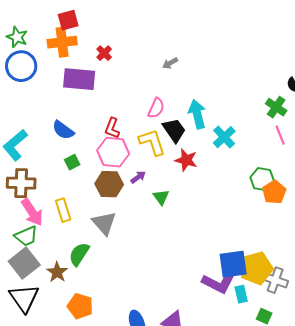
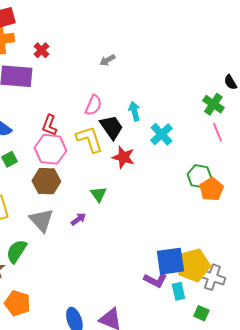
cyan arrow: (197, 114) -> (134, 111), size x0.7
purple arrow: (138, 177) -> (78, 219), moved
purple L-shape: (218, 283) -> (155, 280), size x0.7

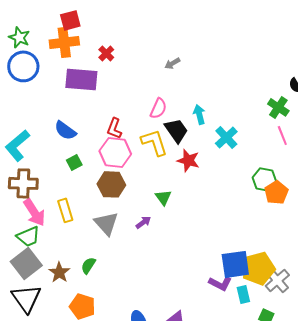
green semicircle: (16, 251) -> (88, 265), moved, size x0.7
gray cross: (212, 277) -> (277, 280), turned 30

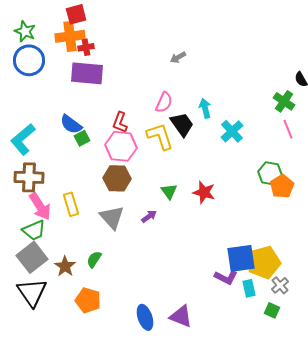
red cross: (106, 53) -> (86, 47), moved, turned 35
red star: (188, 160) -> (204, 192), moved
green square: (74, 162) -> (82, 138), moved
gray cross: (277, 280) -> (280, 285), moved, size x0.7

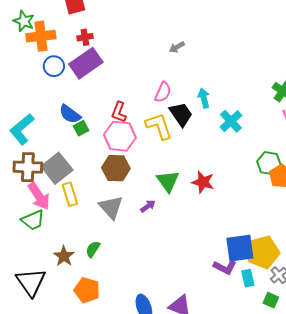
orange cross: (70, 36) -> (41, 36), moved
blue circle: (29, 60) -> (54, 66), moved, size x0.7
purple rectangle: (87, 73) -> (86, 63), turned -40
green triangle: (169, 191) -> (168, 181), size x1.4
gray square: (32, 257) -> (57, 168), moved

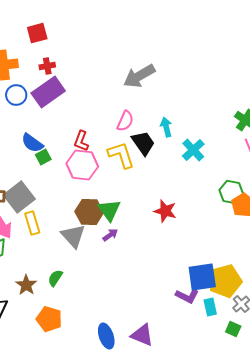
gray arrow: (177, 47) -> (139, 76), size x2.0
brown hexagon: (116, 168) -> (89, 212), moved
green triangle: (168, 181) -> (109, 210), moved

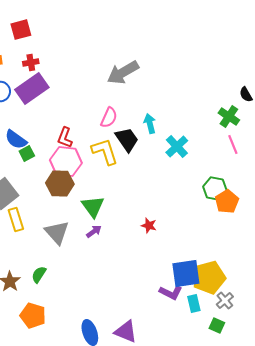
red star: (165, 211) -> (149, 226), moved, size x0.7
brown hexagon: (89, 212) -> (60, 184), moved

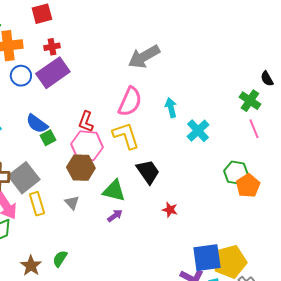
pink semicircle: (109, 118) -> (130, 102), size x1.4
black trapezoid: (127, 140) -> (148, 172), moved
green triangle: (93, 206) -> (114, 191), turned -40
gray triangle: (57, 232) -> (72, 203), moved, size x0.6

